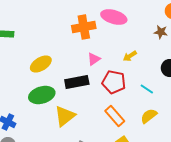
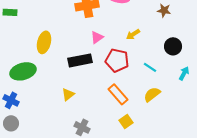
yellow ellipse: (41, 64) -> (44, 42), turned -45
green ellipse: (42, 95) -> (23, 71), moved
yellow triangle: (65, 116) -> (68, 94), size x0.6

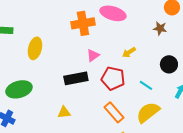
yellow ellipse: (44, 42) -> (35, 48), moved
yellow triangle: (68, 94) -> (64, 112), turned 32
yellow semicircle: (152, 94) -> (148, 112), size x1.4

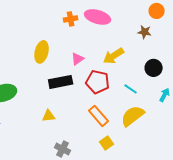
orange cross: (83, 23) -> (71, 19), moved, size x0.6
yellow ellipse: (35, 48) -> (42, 52), moved
yellow arrow: (129, 52) -> (114, 56), size x1.5

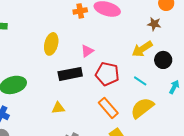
yellow arrow: (114, 56) -> (142, 49), moved

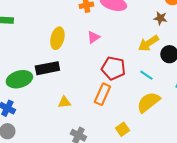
pink triangle: (87, 51) -> (93, 37), moved
black rectangle: (70, 74) -> (47, 68), moved
orange rectangle: (108, 108) -> (102, 94), moved, turned 65

